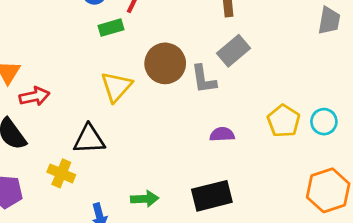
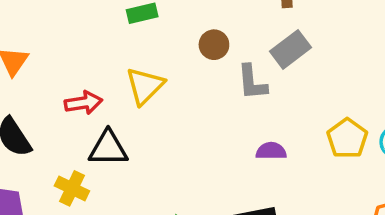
brown circle: (165, 63) -> (214, 45), moved, size x0.6
red arrow: (34, 96) -> (84, 103), moved

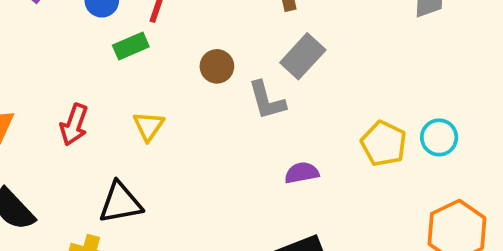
yellow triangle: (145, 86) -> (149, 126), size x0.7
red arrow: (84, 103) -> (74, 125), moved, turned 129

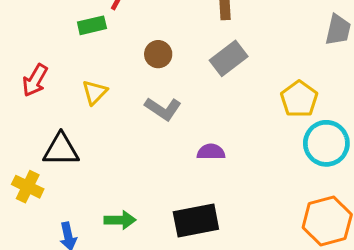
gray L-shape: (267, 100) -> (163, 109), moved, turned -51
cyan circle: (439, 137) -> (326, 143), size x1.5
yellow pentagon: (384, 144) -> (299, 99), moved

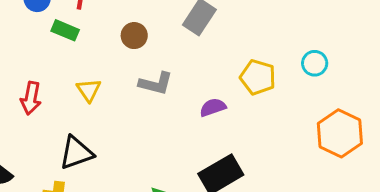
green rectangle: (92, 25) -> (65, 30), turned 55
yellow pentagon: (299, 99) -> (258, 77), moved
cyan circle: (326, 143) -> (315, 63), size x0.6

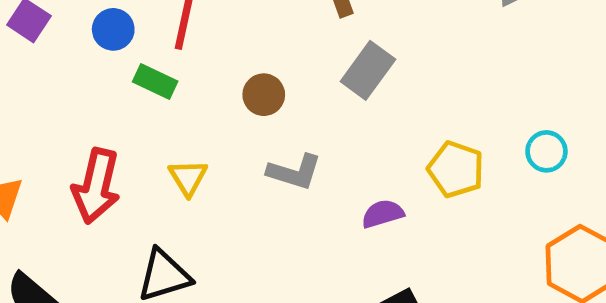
red arrow: (31, 98) -> (96, 186), size x1.4

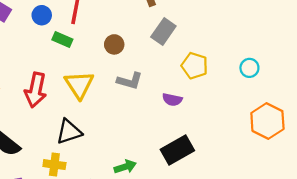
yellow pentagon: (456, 169) -> (195, 66), moved
yellow triangle: (188, 177) -> (79, 85), size x1.6
purple semicircle: (383, 214) -> (172, 100), turned -150

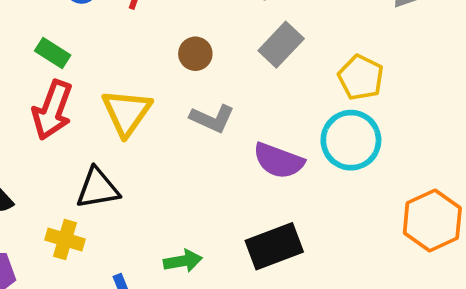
green rectangle: (62, 39) -> (53, 53), moved
yellow pentagon: (195, 66) -> (361, 77), moved
cyan circle: (249, 68) -> (351, 140), moved, size x1.8
purple semicircle: (172, 100) -> (279, 161), size x1.5

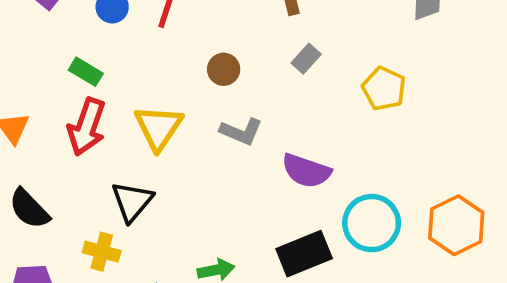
gray rectangle: (281, 45) -> (306, 59), size x0.7
cyan circle: (351, 140) -> (372, 223), moved
black triangle: (98, 188) -> (132, 201), turned -39

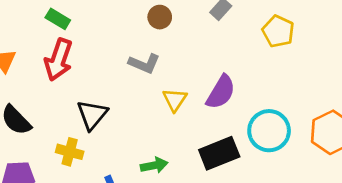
yellow triangle: (158, 127) -> (175, 100), moved, size x0.7
gray L-shape: (241, 132) -> (144, 64), moved
purple semicircle: (306, 171) -> (221, 92), turned -78

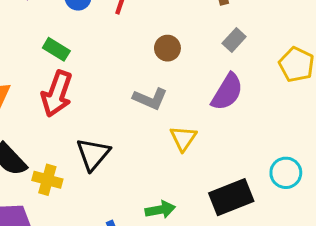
purple semicircle: (221, 92) -> (227, 92), moved
cyan circle: (269, 131) -> (286, 173), size x0.7
yellow cross: (70, 152) -> (47, 180), moved

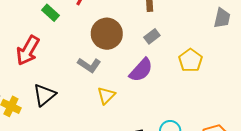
brown circle: (167, 48) -> (107, 34), size x1.8
green rectangle: (56, 49) -> (50, 13), moved

